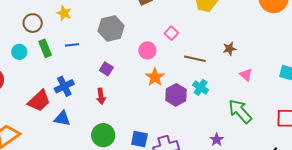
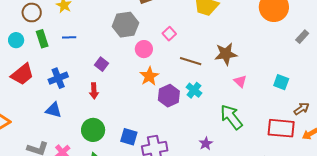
gray hexagon: (111, 29) -> (125, 25), moved
brown star: (229, 49) -> (226, 54), size x1.6
red trapezoid: (39, 101) -> (22, 74), moved

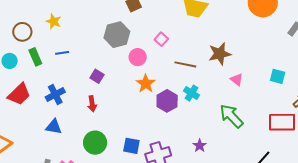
purple star: (206, 143) -> (200, 146), moved

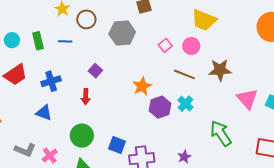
brown circle: (22, 32) -> (86, 19), moved
pink circle: (138, 57) -> (191, 46), moved
pink triangle: (237, 80) -> (247, 99), moved, size x1.6

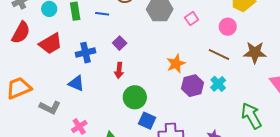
pink square: (165, 45) -> (192, 19), moved
purple square: (95, 71) -> (120, 43), moved
green circle: (82, 136) -> (135, 97), moved
gray L-shape: (25, 150) -> (50, 107), moved

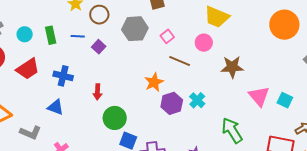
purple square: (120, 43) -> (99, 47), moved
blue cross: (86, 53) -> (63, 76), turned 30
brown line: (219, 55) -> (180, 61), moved

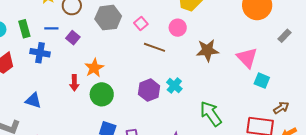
blue cross: (63, 76) -> (40, 53), moved
orange star: (154, 82) -> (94, 68), moved
pink triangle: (259, 96) -> (247, 58), moved
green circle: (115, 118) -> (102, 94), moved

